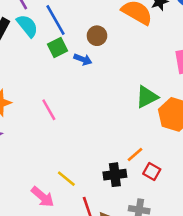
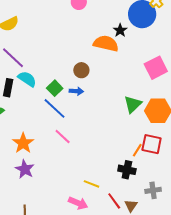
blue line: (55, 20) -> (55, 108), moved
red square: (152, 171) -> (152, 144), moved, size x1.5
black cross: (115, 175) -> (127, 170), turned 36

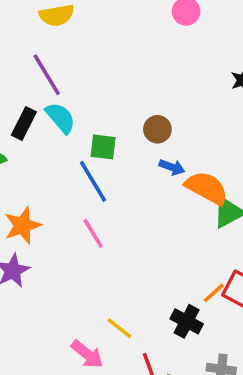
orange semicircle: (106, 44) -> (207, 188), moved
green square: (55, 88) -> (103, 147), turned 35
blue arrow: (76, 91) -> (172, 167), moved

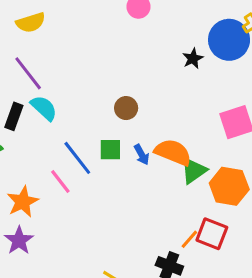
green square: (103, 147) -> (110, 150), moved
blue arrow: (172, 167) -> (142, 155), moved, turned 48
pink line: (93, 233) -> (60, 182), moved

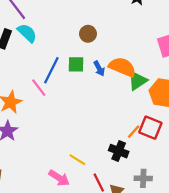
blue line: (77, 158) -> (51, 70), turned 64

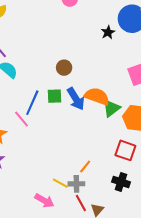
blue arrow: (99, 68) -> (76, 99), size x1.6
orange line: (134, 132) -> (85, 166), moved
black cross: (119, 151) -> (121, 182), moved
gray cross: (143, 178) -> (76, 184), moved

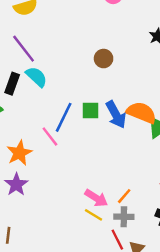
brown circle: (64, 68) -> (104, 59), moved
gray cross: (76, 184) -> (124, 217), moved
pink arrow: (44, 201) -> (96, 198), moved

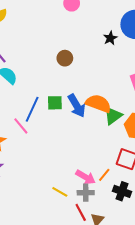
orange line: (124, 196) -> (104, 175), moved
pink arrow: (96, 198) -> (86, 177), moved

